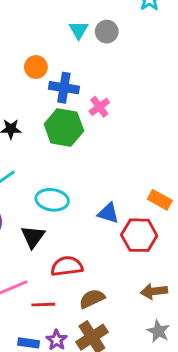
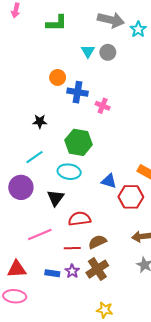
pink cross: (99, 107) -> (103, 106), turned -32
green hexagon: (64, 128) -> (79, 142), moved
red line: (43, 305) -> (72, 248), moved

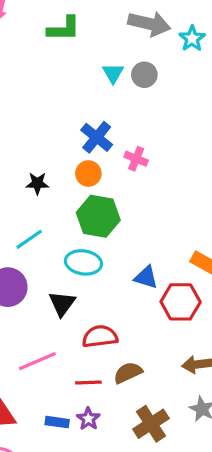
orange circle: (58, 77) -> (88, 174), moved
blue cross: (77, 92) -> (97, 137), turned 30
brown cross: (97, 269) -> (151, 424), moved

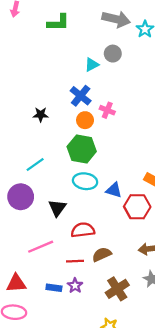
cyan triangle: (113, 73) -> (92, 65), moved, turned 32
orange circle: (88, 174) -> (85, 120), moved
black star: (37, 183) -> (41, 115), moved
cyan ellipse: (83, 262) -> (85, 181), moved

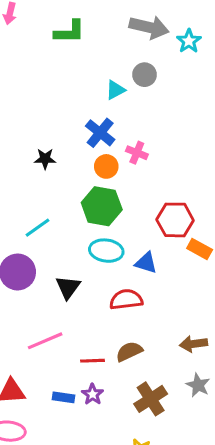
red hexagon: (137, 207) -> (175, 220), moved
red semicircle: (83, 230) -> (126, 300), moved

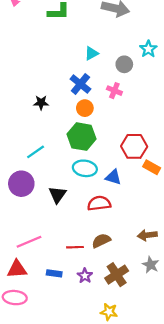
cyan star: (189, 41) -> (148, 49), moved
gray circle: (145, 75) -> (124, 64), moved
pink cross: (137, 153) -> (114, 91), moved
pink line: (45, 341) -> (29, 242), moved
purple star: (92, 394) -> (85, 276), moved

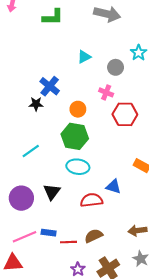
blue cross: (80, 84) -> (50, 86), moved
red hexagon: (134, 146) -> (125, 114), moved
blue triangle: (113, 177) -> (113, 187), moved
purple circle: (21, 184) -> (21, 198), moved
blue rectangle: (54, 273) -> (49, 233), moved

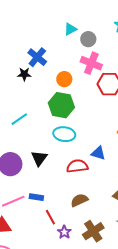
gray circle: (116, 67) -> (88, 39), moved
pink cross: (106, 92) -> (91, 63), size x1.5
red line: (68, 242) -> (50, 217), moved, turned 63

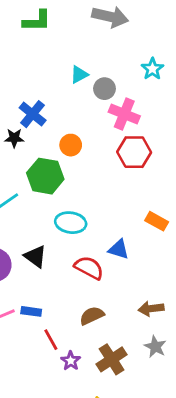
pink cross: (91, 63) -> (124, 114), moved
green hexagon: (61, 105) -> (45, 176), moved
black triangle: (39, 158) -> (35, 256), turned -30
red semicircle: (77, 166) -> (89, 268), turned 35

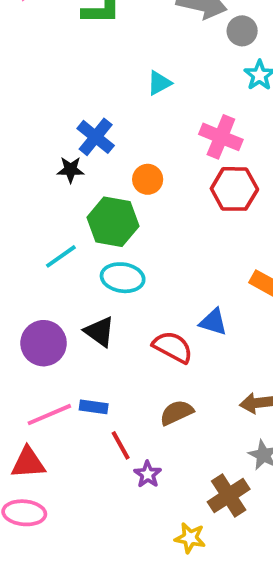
gray circle: (104, 89) -> (242, 31), moved
cyan ellipse: (71, 223) -> (123, 278), moved
brown cross: (112, 359) -> (229, 495), moved

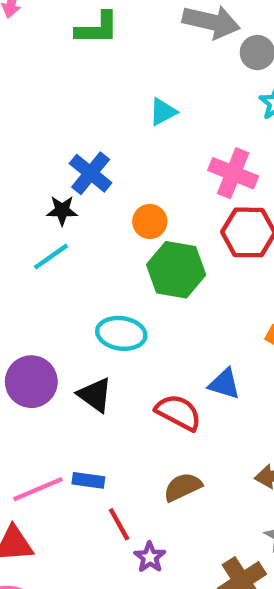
green hexagon: (113, 222) -> (176, 270), moved
cyan line: (61, 256) -> (51, 257), moved
purple circle: (44, 343) -> (31, 382), moved

